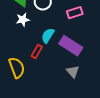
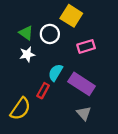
yellow semicircle: (17, 68) -> (20, 109), turned 55

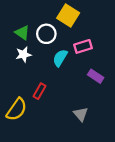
cyan semicircle: (55, 72) -> (60, 58), moved
purple rectangle: (82, 84) -> (96, 76), moved, size x0.6

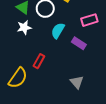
pink rectangle: (83, 46) -> (89, 20), moved
purple rectangle: (96, 76) -> (79, 43), moved

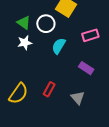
purple rectangle: (79, 43) -> (86, 68), moved
red rectangle: (39, 61) -> (49, 89), moved

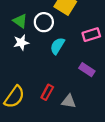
gray triangle: (78, 98) -> (69, 101), moved, turned -40

